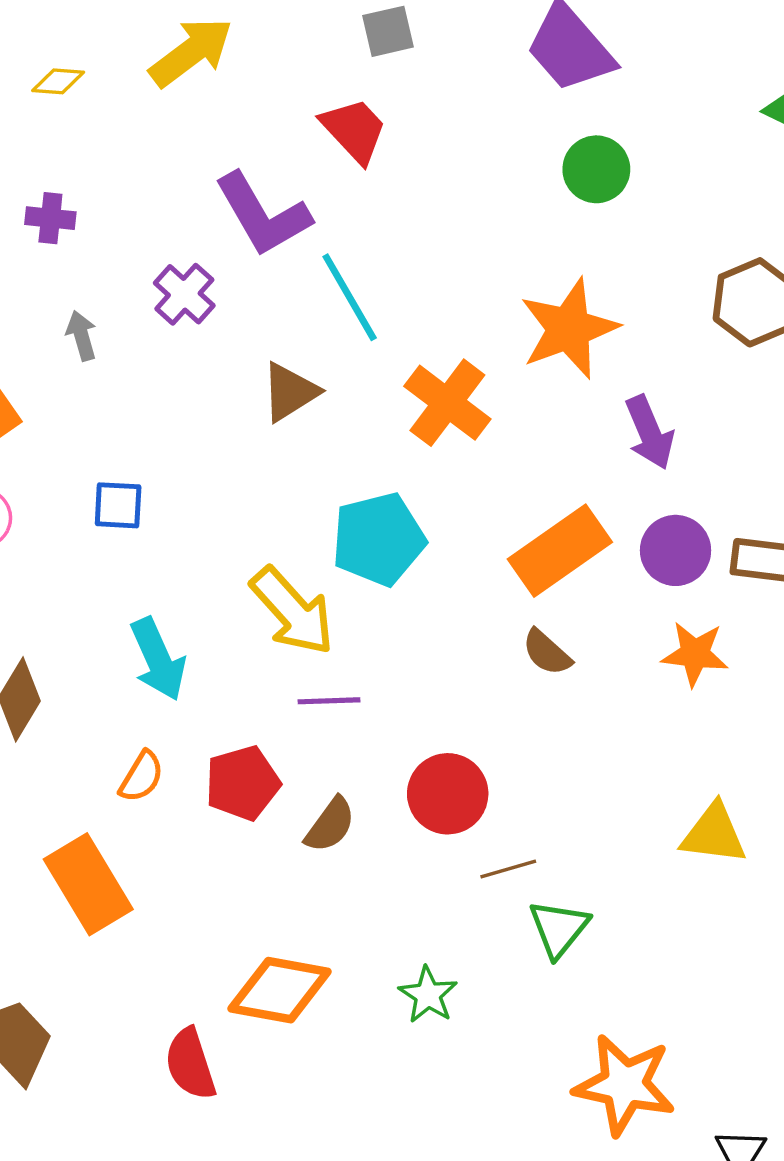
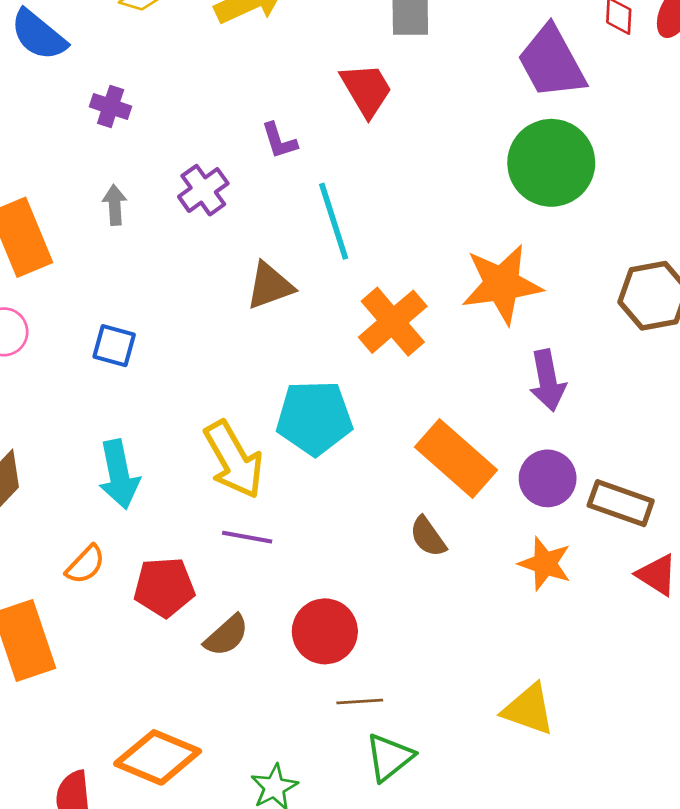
green circle: (596, 169) -> (551, 163), size x1.6
purple L-shape: (263, 215) -> (279, 141), size x0.5
orange rectangle: (560, 551) -> (456, 458), turned 64

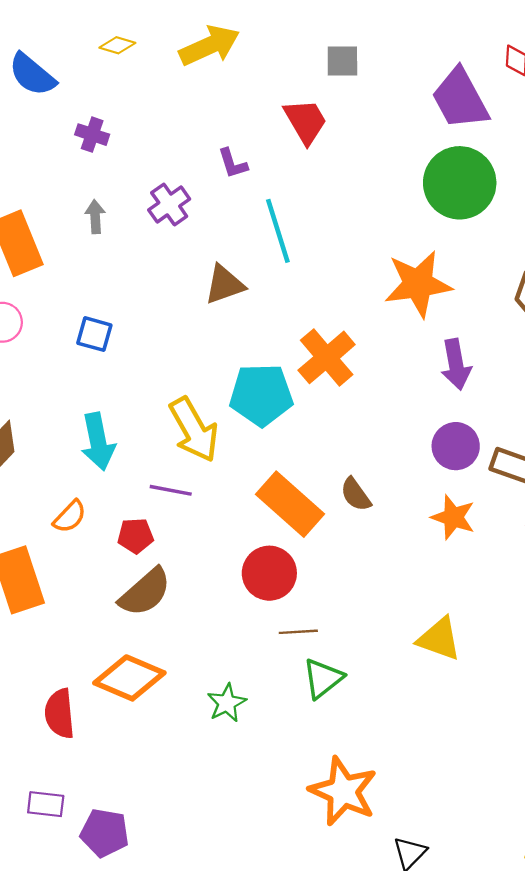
orange cross: (393, 322) -> (327, 357), moved
orange rectangle: (456, 458) -> (290, 504), moved
purple line: (247, 537) -> (171, 490), moved
red pentagon: (164, 587) -> (135, 536), size x0.7
brown semicircle: (226, 636) -> (145, 592), moved, size x1.4

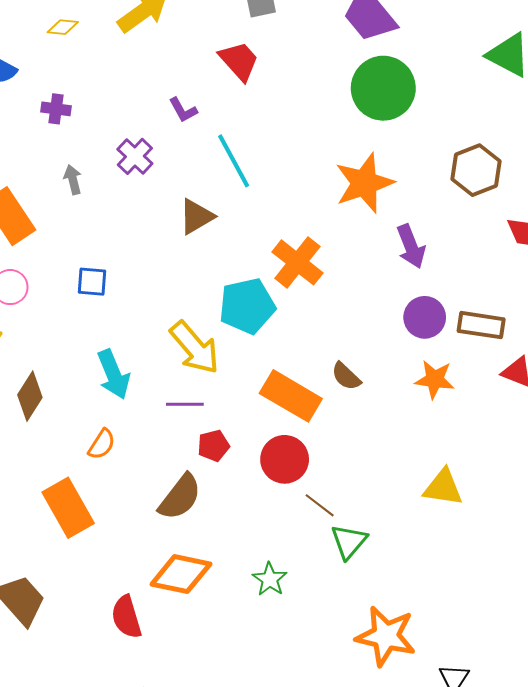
red pentagon: (135, 536) -> (213, 446), moved
brown line: (298, 632) -> (320, 505), turned 52

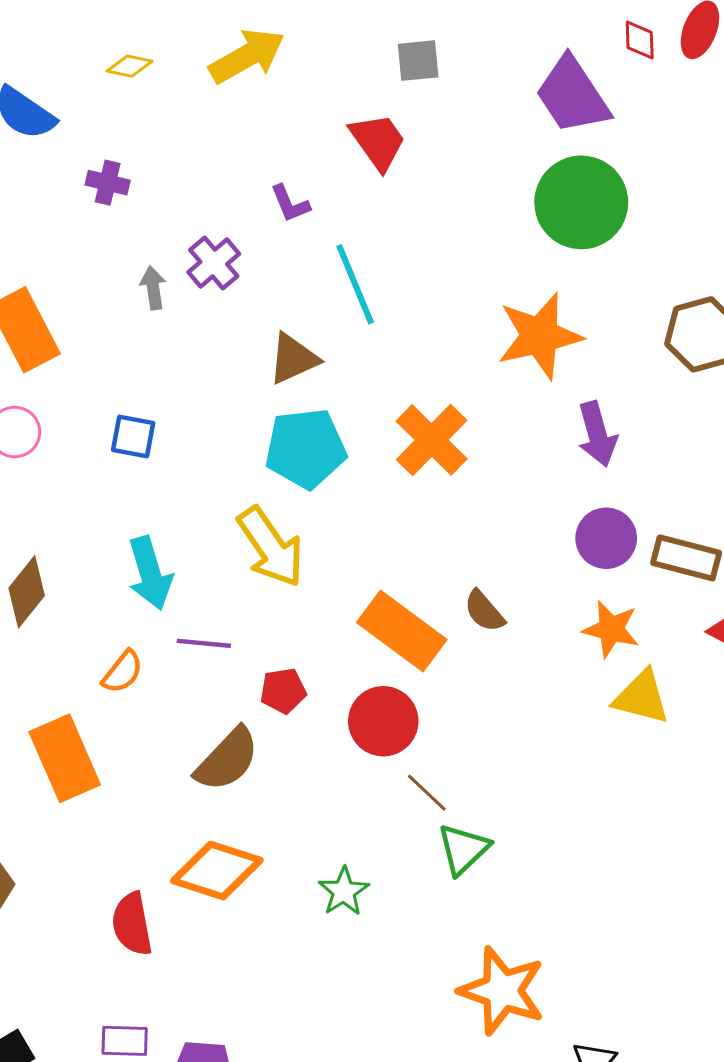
gray arrow: (73, 180) -> (153, 288), moved
cyan pentagon: (247, 306) -> (306, 448), moved
purple line: (185, 404) -> (204, 643), moved
yellow triangle: (443, 487) -> (642, 697), moved

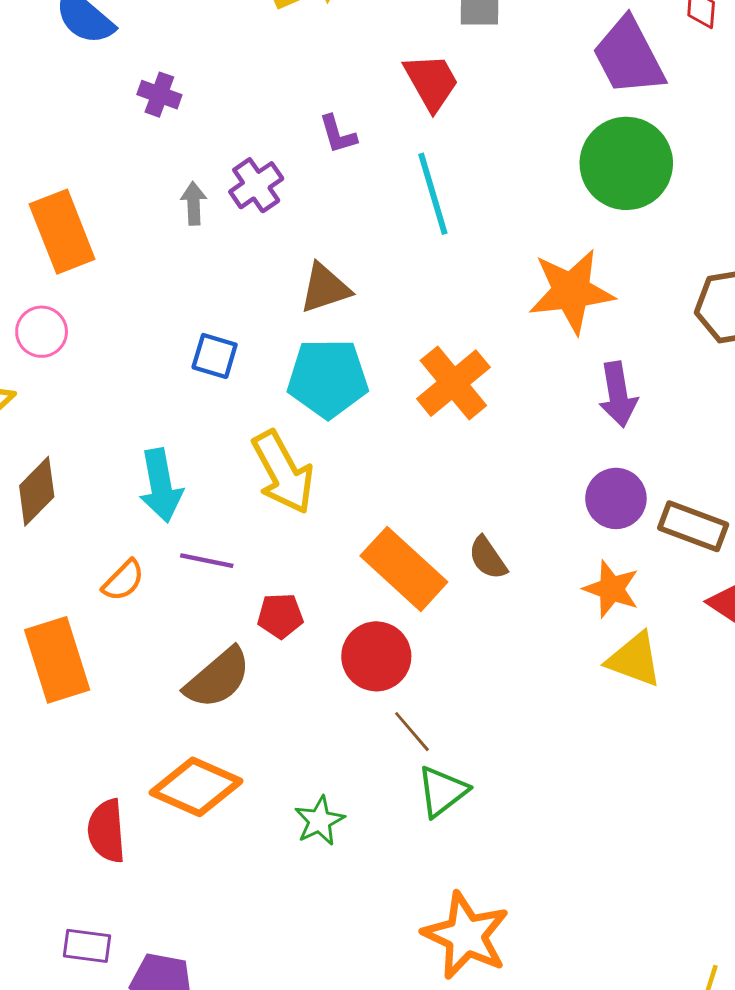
cyan line: (355, 284) -> (433, 194), moved
blue square: (133, 437) -> (215, 356), moved

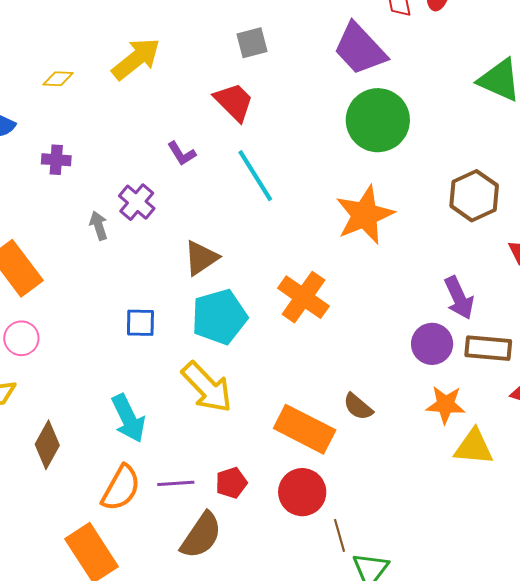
purple arrow: (618, 394) -> (459, 298), moved
purple line: (207, 561) -> (176, 483), moved
orange semicircle: (123, 580) -> (121, 488), size x1.5
brown line: (412, 732) -> (340, 535), turned 40

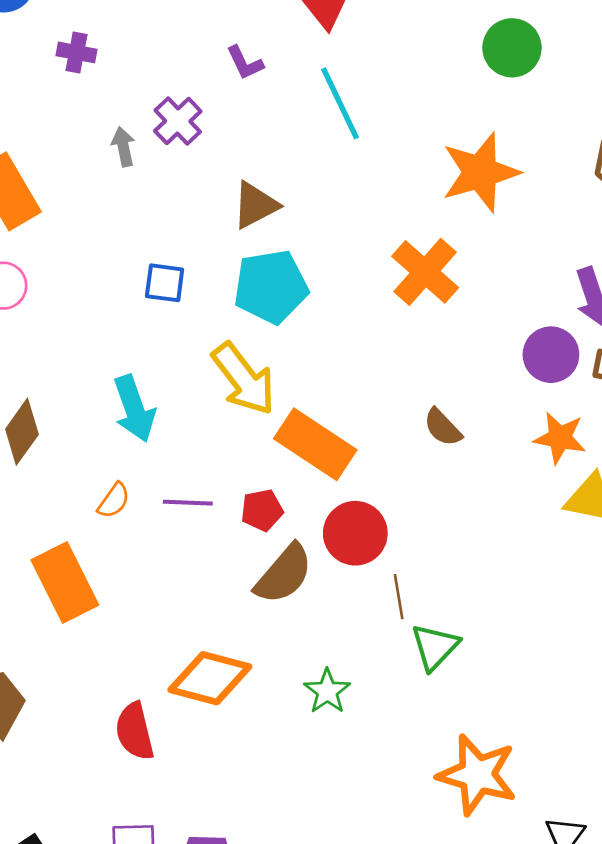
green circle: (378, 120) -> (512, 48), size x0.7
orange cross: (303, 297) -> (425, 272), moved
orange rectangle: (305, 429) -> (315, 444), moved
orange semicircle: (121, 488) -> (114, 501), size x0.6
brown semicircle: (201, 535) -> (284, 574), moved

